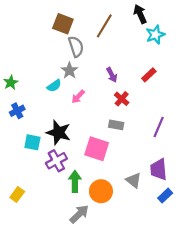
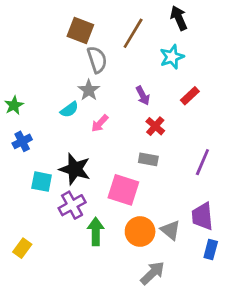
cyan star: (155, 35) -> (172, 57), moved
orange circle: (101, 191) -> (140, 231), moved
blue rectangle: (165, 196) -> (211, 250), turned -32
gray arrow: (79, 214) -> (152, 273), moved

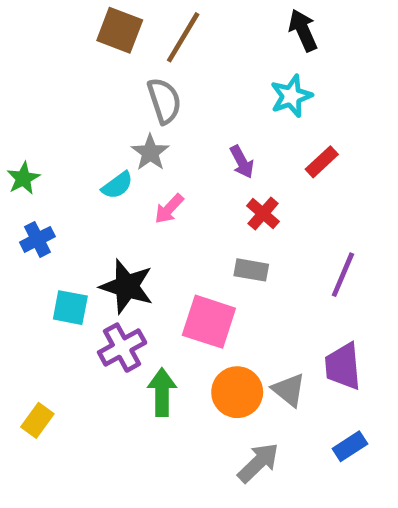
brown square: (80, 30) -> (120, 30), moved
brown line: (133, 33) -> (183, 37), moved
blue rectangle: (211, 250) -> (350, 446), moved, turned 42

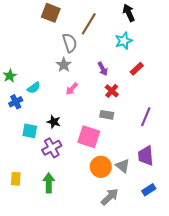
brown line: (183, 37) -> (89, 24), moved
cyan semicircle: (117, 185) -> (34, 88), moved
black star: (127, 286) -> (54, 122), size x0.6
green arrow: (162, 392) -> (49, 183), moved
yellow rectangle: (37, 420) -> (16, 179), turned -32

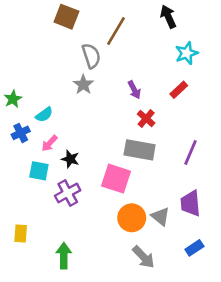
cyan star: (124, 41) -> (187, 53), moved
pink arrow: (72, 89) -> (49, 143), moved
gray rectangle: (107, 115) -> (140, 150), size x1.6
green arrow: (49, 183) -> (64, 256), moved
gray arrow: (110, 197) -> (143, 257), turned 90

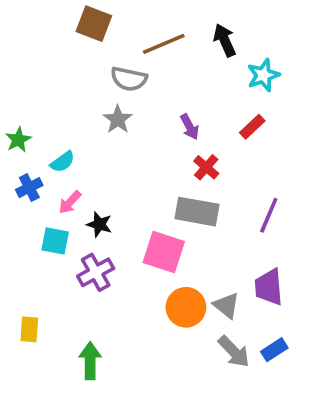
black arrow: (168, 17) -> (225, 40), moved
brown line: (116, 31) -> (164, 44), turned 36
gray semicircle: (91, 56) -> (129, 79), turned 120
gray arrow: (143, 257) -> (234, 352), moved

